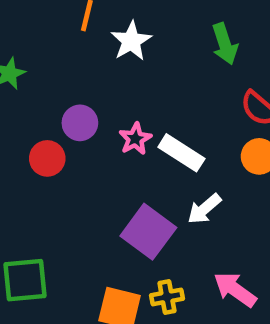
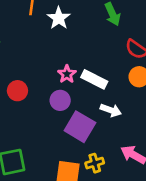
purple circle: (80, 123) -> (60, 100), moved
white arrow: (204, 209) -> (111, 110), turned -114

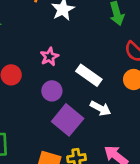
pink star: (67, 74) -> (49, 57), moved

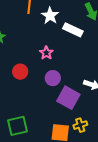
white rectangle: (89, 75) -> (73, 30), moved

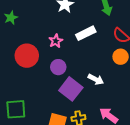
white rectangle: (73, 30) -> (86, 33), moved, turned -60
red circle: (20, 72) -> (27, 56), size x1.5

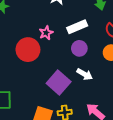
red circle: (27, 56) -> (28, 50), moved
purple circle: (58, 67) -> (79, 48), moved

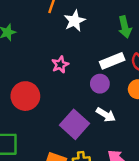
white rectangle: (77, 27) -> (112, 61), moved
red circle: (28, 50) -> (25, 96), moved

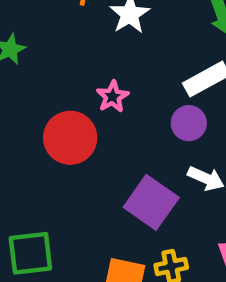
red circle: (25, 96) -> (70, 138), moved

